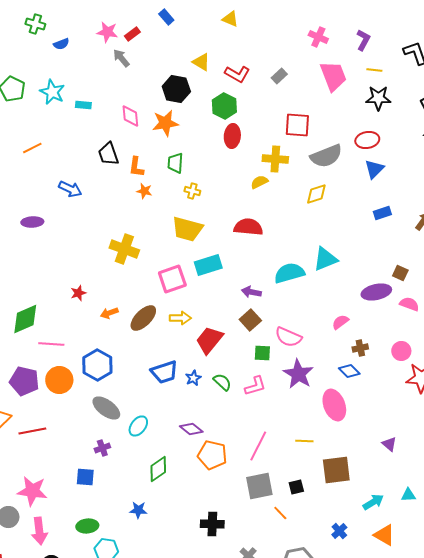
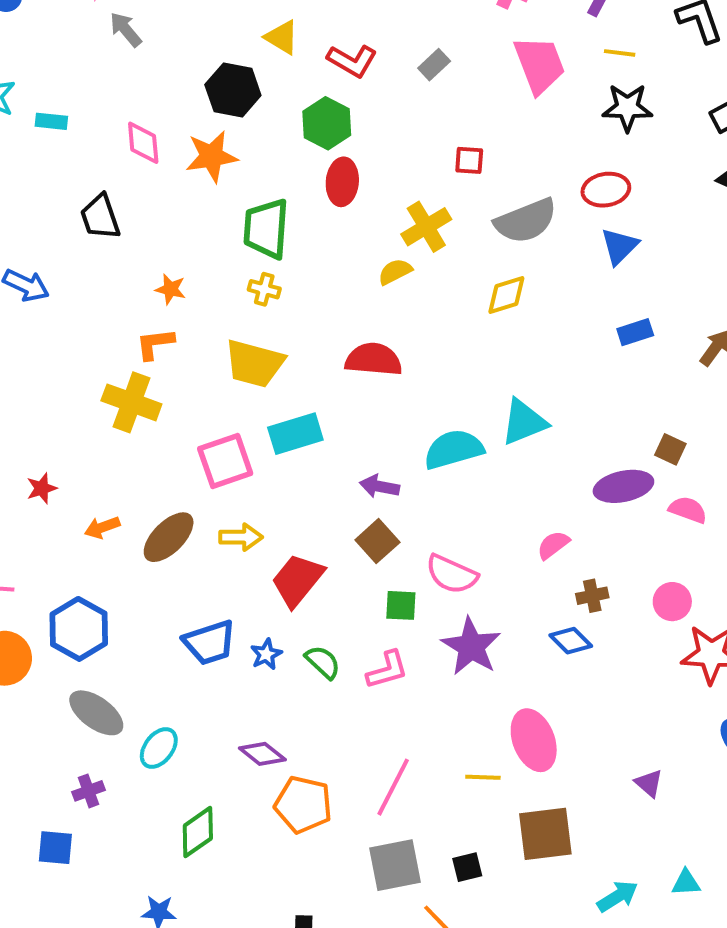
red square: (297, 125) -> (469, 160), size x0.6
yellow cross: (275, 159) -> (426, 227), turned -35
green trapezoid: (175, 163) -> (266, 229), moved, size x1.5
orange L-shape: (136, 167) -> (155, 344), moved, turned 75
pink ellipse: (334, 405) -> (534, 740), moved

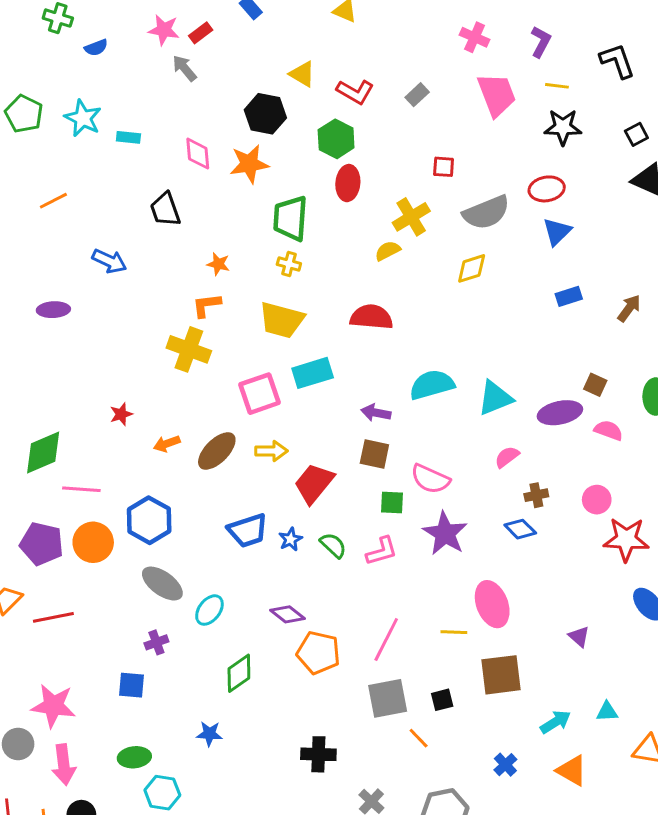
cyan triangle: (524, 422) -> (495, 398), moved
brown square: (377, 541) -> (374, 454), turned -36

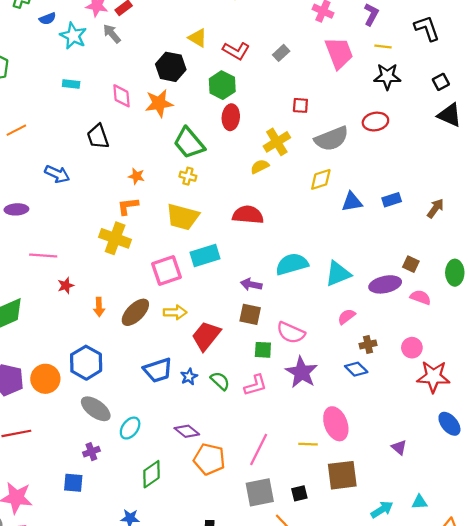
cyan star: (83, 118) -> (73, 36), moved
green trapezoid: (290, 218) -> (189, 143), turned -44
blue triangle: (557, 232) -> (352, 202), moved, turned 35
orange arrow: (167, 444) -> (99, 307), turned -72
pink line: (81, 489) -> (43, 255), moved

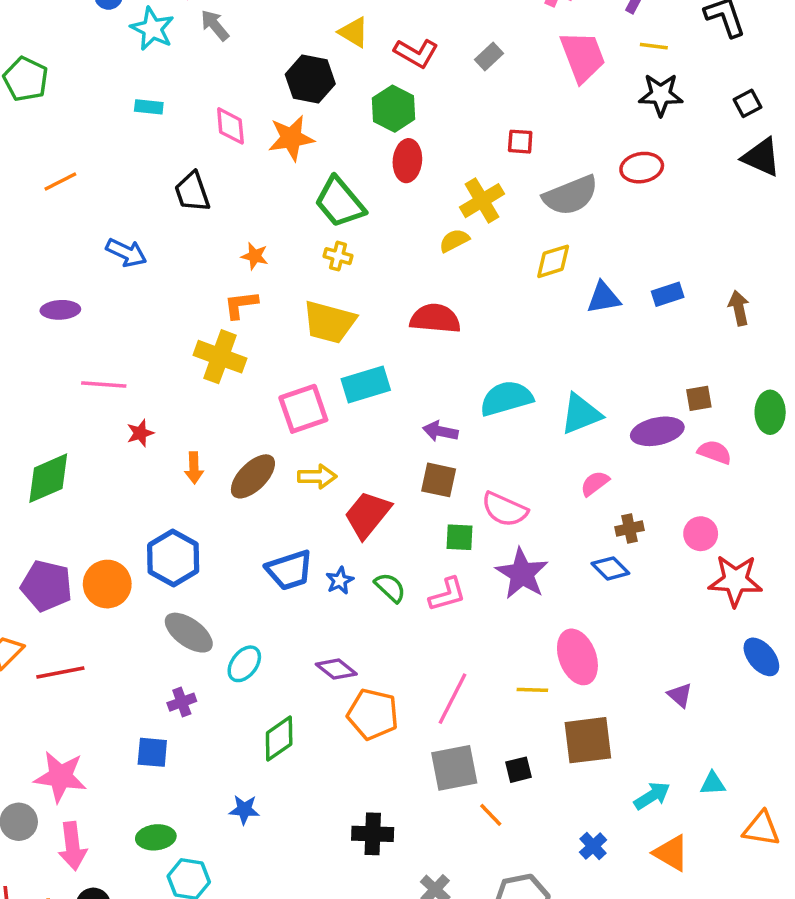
brown arrow: (435, 208) -> (739, 308), turned -48
brown square: (411, 264) -> (699, 398), turned -35

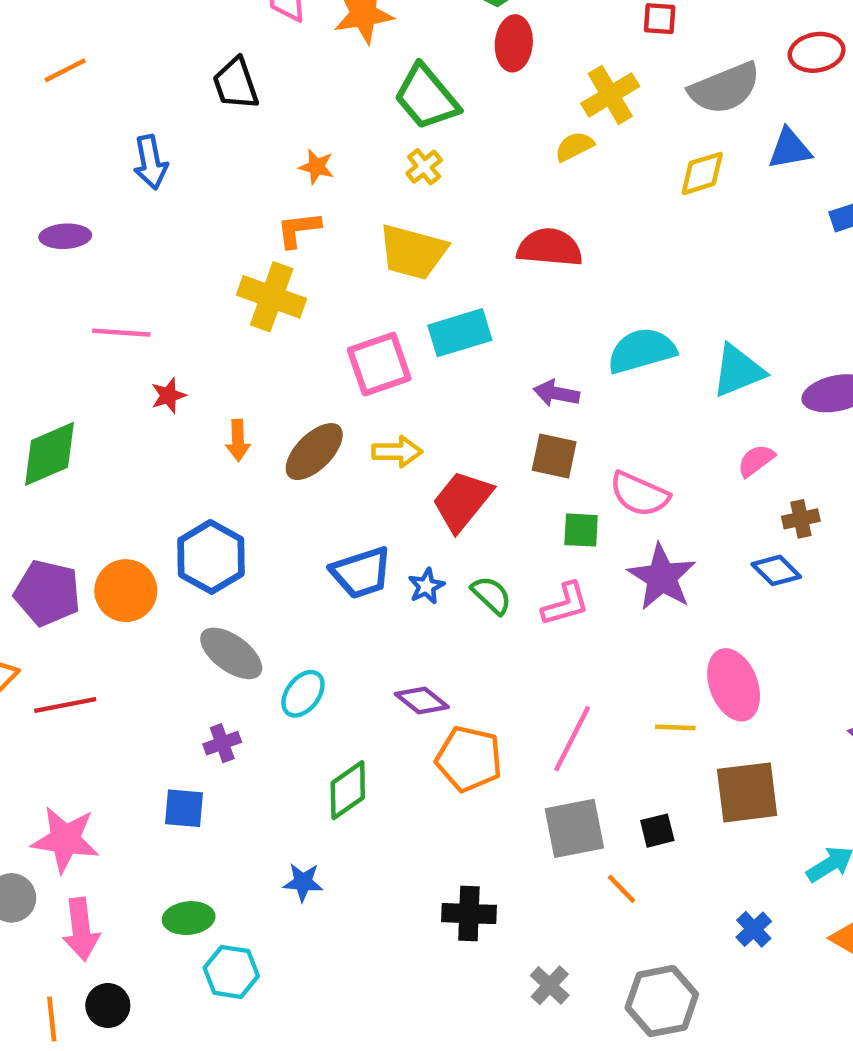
blue arrow: (126, 253) -> (150, 162), turned 54
yellow cross: (338, 256) -> (424, 167), turned 36
blue triangle: (603, 298) -> (790, 149), moved

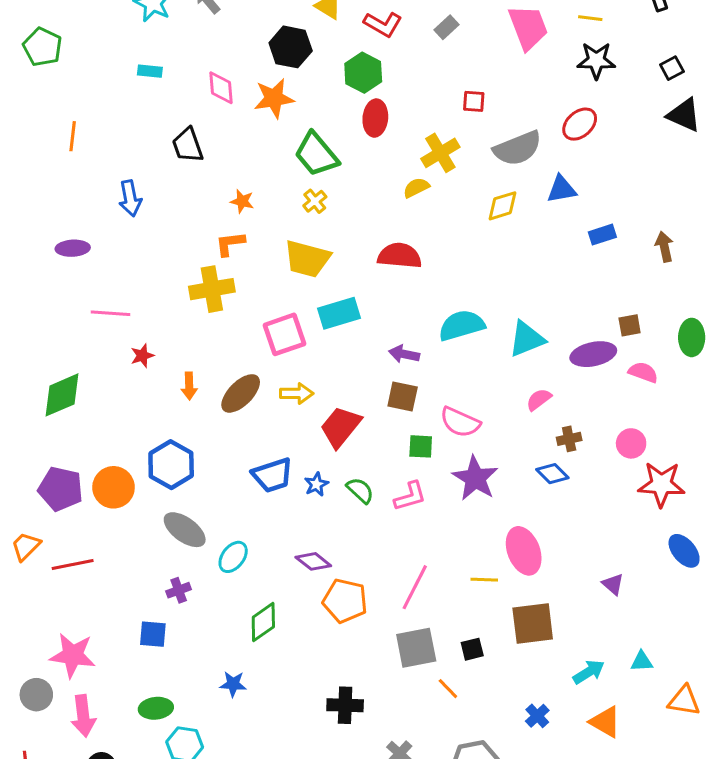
red ellipse: (817, 52) -> (580, 124), turned -32
orange line: (65, 70) -> (73, 136), turned -56
yellow cross: (272, 297) -> (212, 289), turned -30

